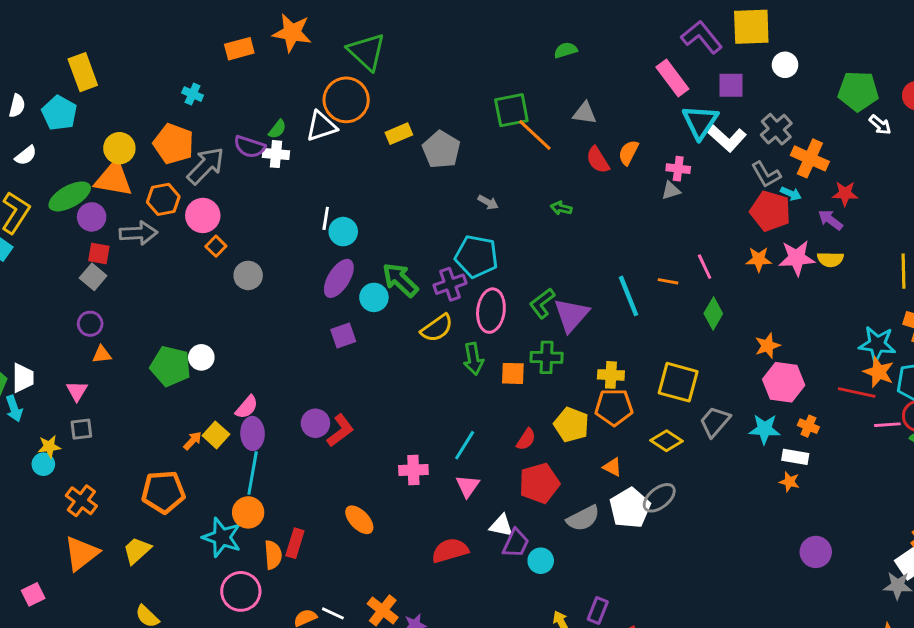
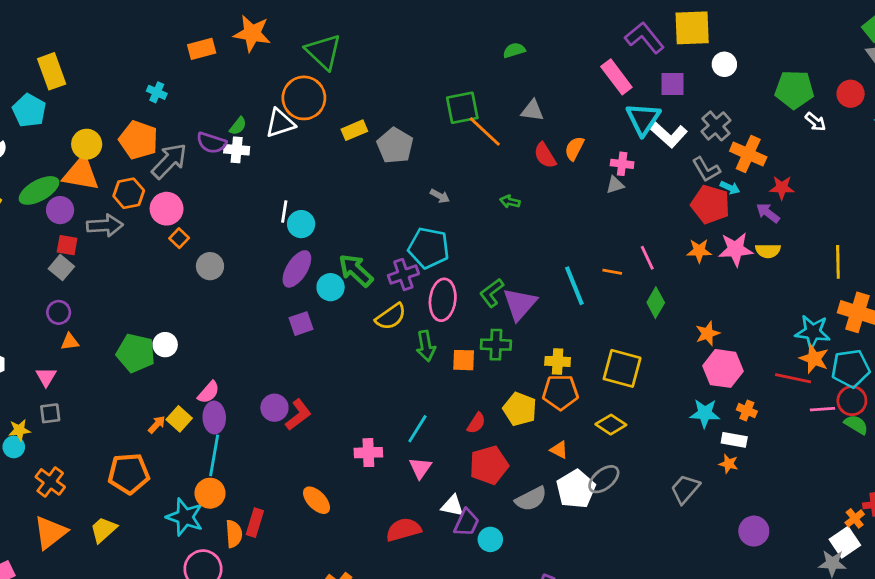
gray trapezoid: (715, 422) -> (685, 489), moved

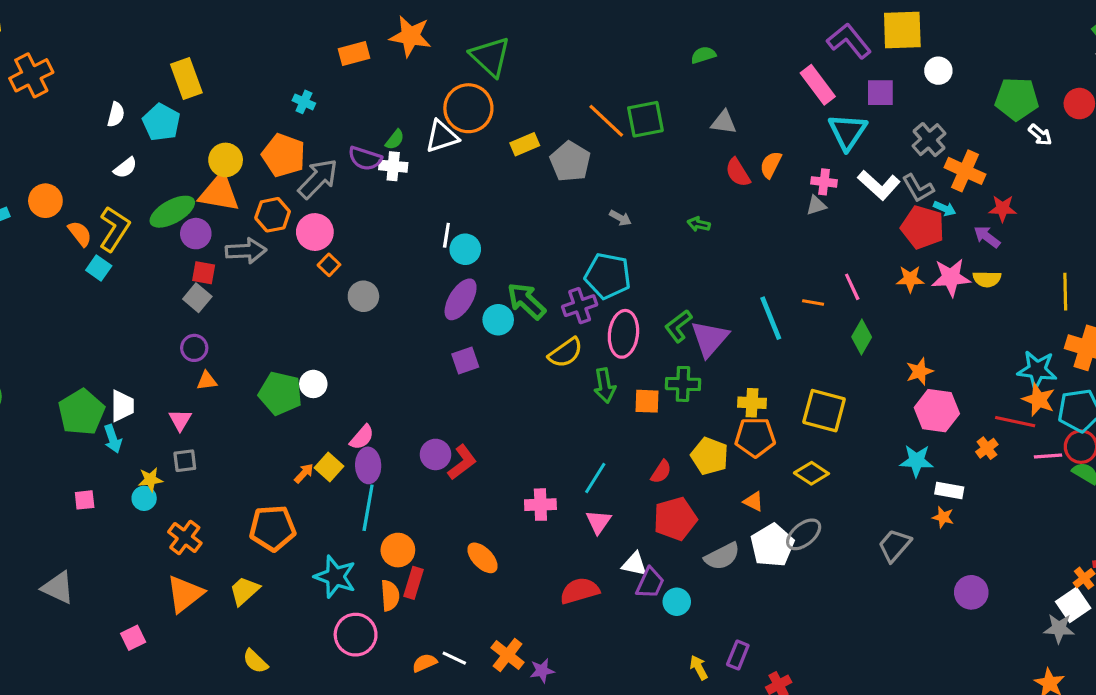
orange line: (485, 132) -> (606, 121), moved
white L-shape: (668, 134) -> (879, 185), moved
orange cross: (747, 411) -> (987, 448), moved, turned 30
orange circle: (210, 493) -> (398, 550), moved

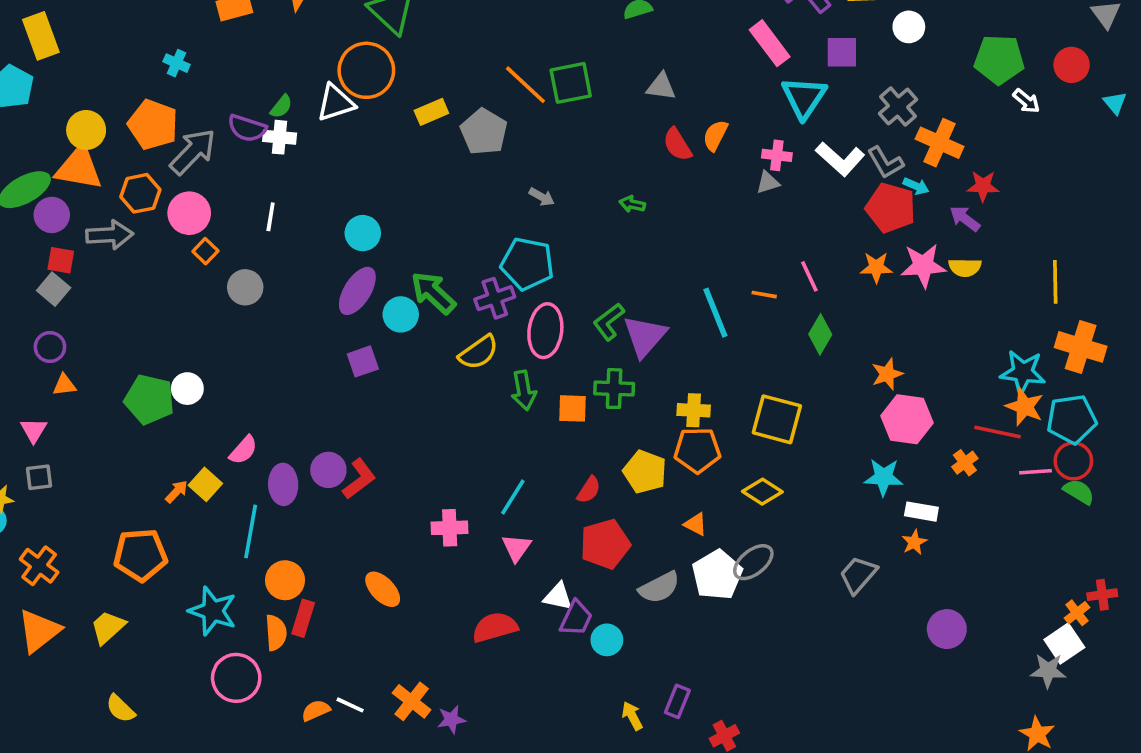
white line: (446, 235) -> (271, 217), moved
purple ellipse: (368, 465) -> (283, 484), moved
orange star: (943, 517) -> (914, 542), turned 30

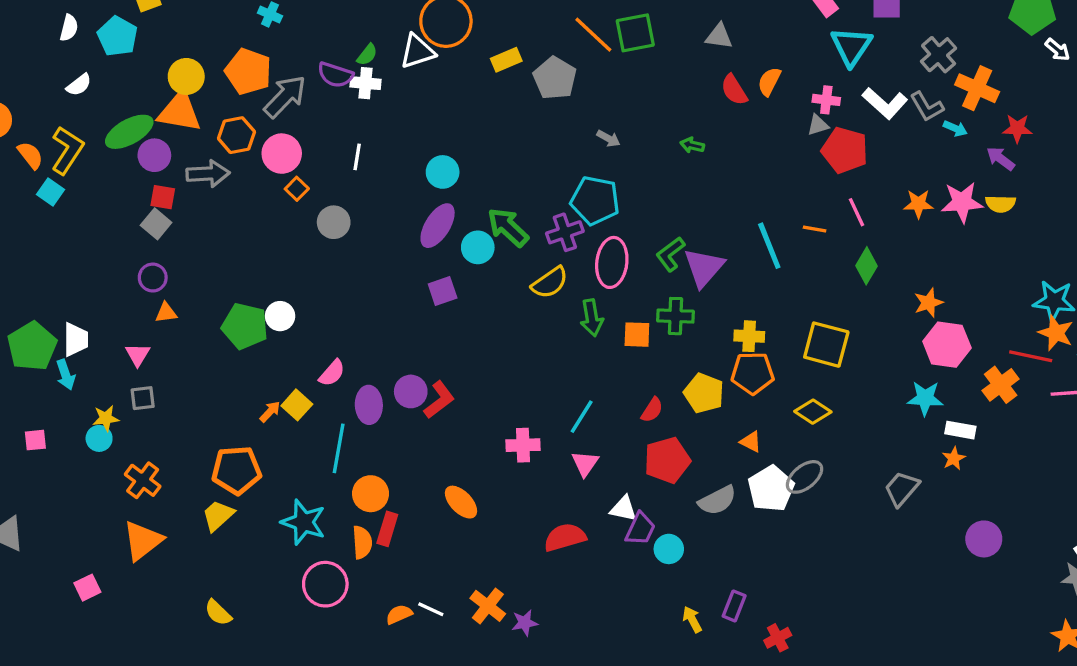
red pentagon: (891, 208) -> (845, 150), moved
orange cross: (965, 463) -> (1001, 385), size x1.5
yellow trapezoid: (108, 627) -> (218, 515), moved

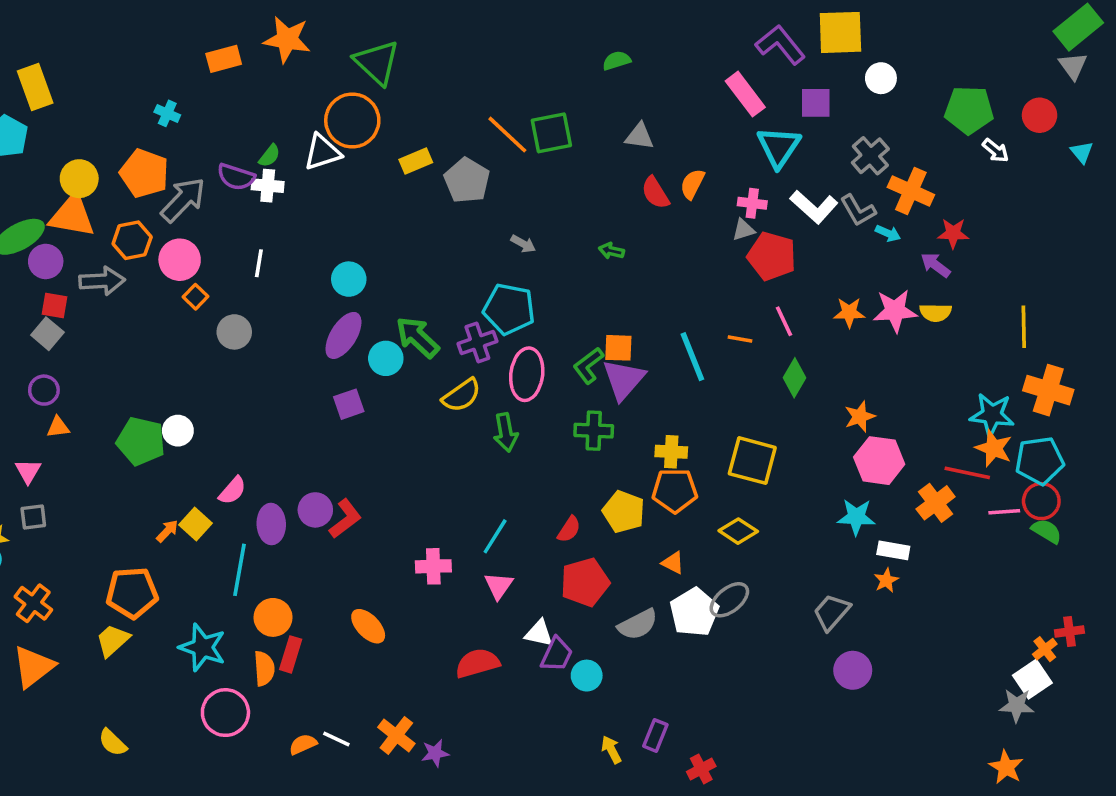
orange square: (637, 335) -> (618, 348), moved
purple circle: (984, 539) -> (853, 670), moved

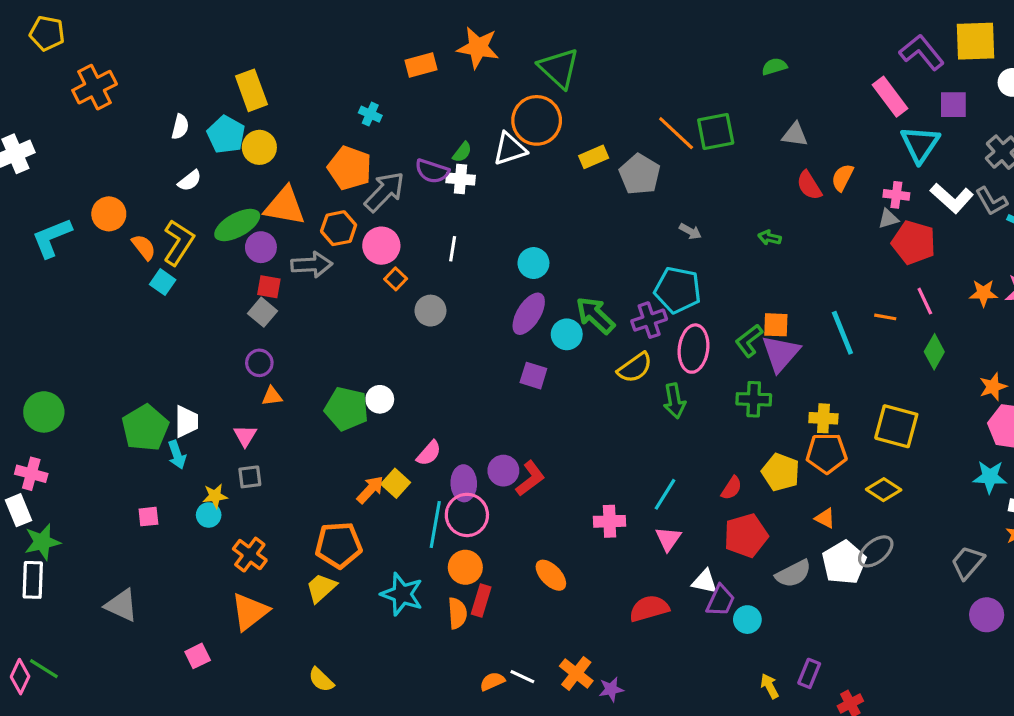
yellow circle: (79, 179) -> (259, 147), moved
purple square: (349, 404) -> (533, 376), turned 36
orange arrow: (167, 531) -> (370, 490), size x1.4
pink circle: (225, 713) -> (467, 515), moved

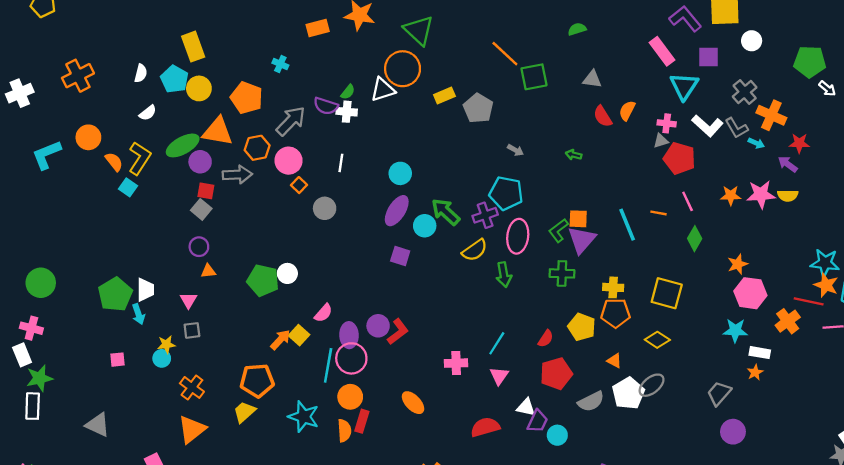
orange cross: (95, 87) -> (78, 76), moved
orange line: (676, 133) -> (505, 54), moved
orange pentagon: (350, 168) -> (247, 98), moved

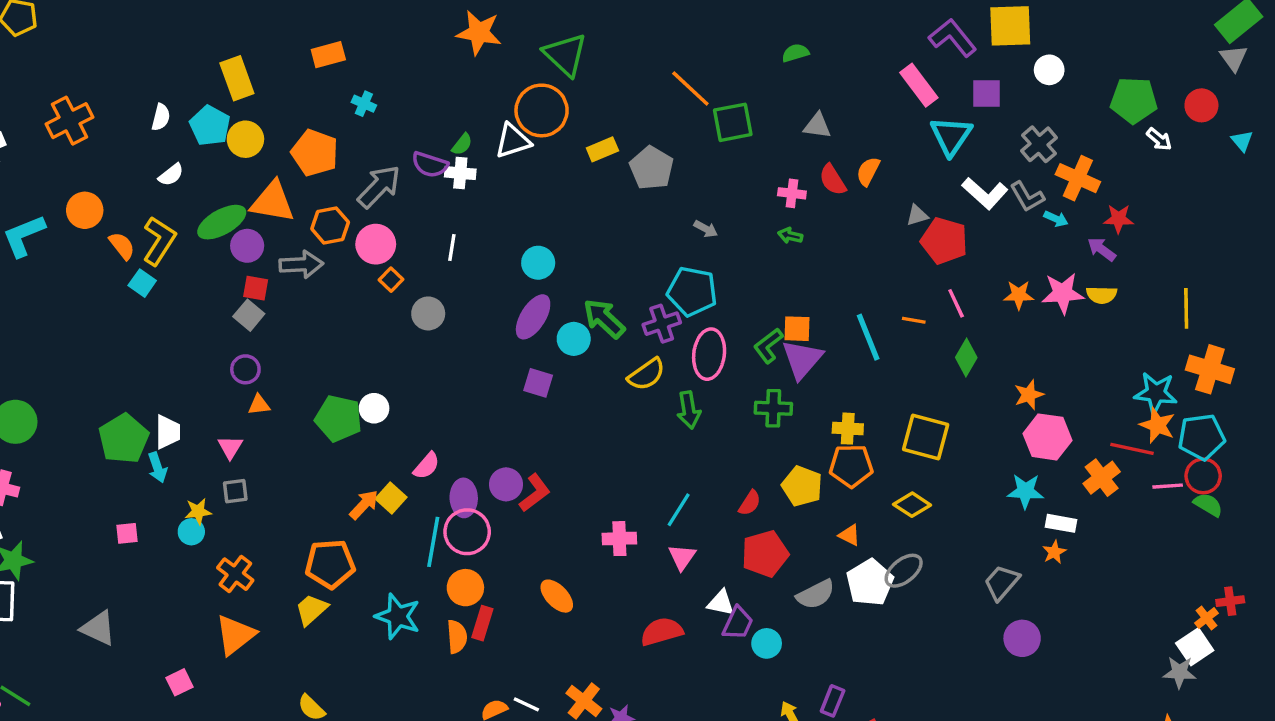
orange rectangle: (318, 28) -> (328, 55), moved
pink cross: (667, 123) -> (792, 193), moved

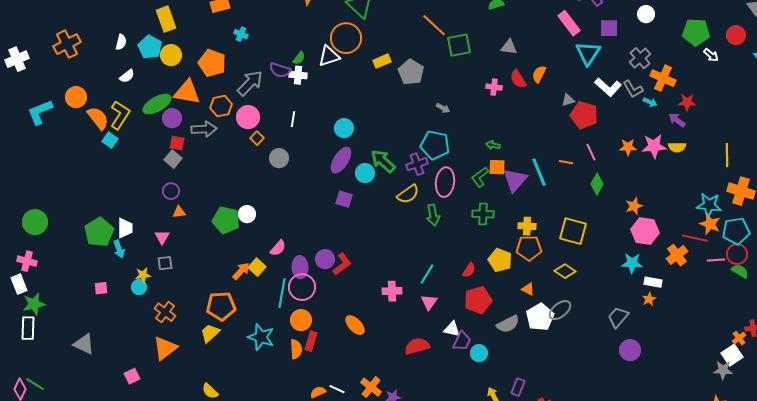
green arrow: (790, 236) -> (493, 145), moved
orange semicircle: (122, 246) -> (98, 118), size x1.4
purple triangle: (802, 359) -> (515, 180), moved

